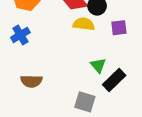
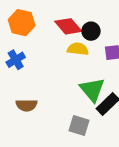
green triangle: (98, 65) -> (92, 90), size x1.6

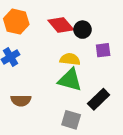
yellow semicircle: (78, 49) -> (70, 59), moved
green triangle: (92, 90) -> (70, 80), moved, turned -35

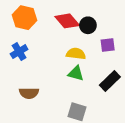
green triangle: (70, 80) -> (76, 73), size x0.7
black rectangle: (99, 99) -> (110, 81), moved

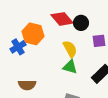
orange hexagon: (25, 18) -> (33, 34), moved
yellow semicircle: (76, 54) -> (70, 49), turned 54

